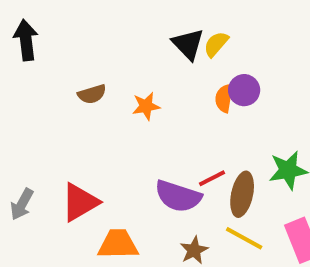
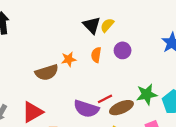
brown semicircle: (92, 94) -> (47, 72), moved, size x1.5
orange semicircle: (224, 98) -> (96, 55), moved
brown ellipse: (242, 194) -> (121, 108), turned 55

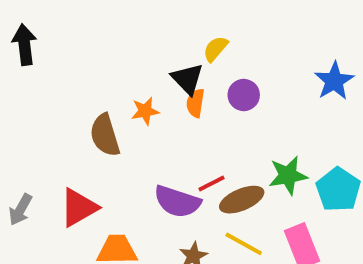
black triangle: (92, 25) -> (187, 79), moved
brown semicircle: (47, 72) -> (105, 135), turned 90

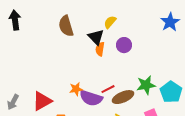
blue star: (334, 81) -> (170, 22), moved
orange star: (145, 111) -> (76, 89), moved
brown semicircle: (105, 135) -> (66, 26), moved

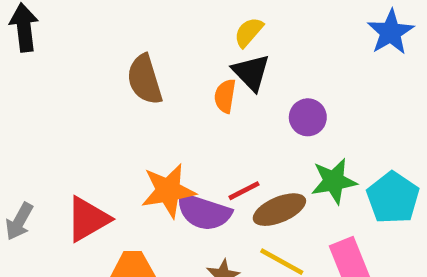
brown semicircle: (66, 26) -> (145, 79), moved
black triangle: (96, 37) -> (251, 72), moved
purple circle: (124, 45) -> (308, 117), moved
orange star: (76, 89) -> (168, 191), size x1.6

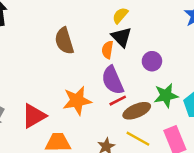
purple semicircle: (204, 212) -> (113, 80), moved, turned 48

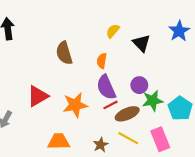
black triangle: (121, 37) -> (142, 43), moved
purple circle: (152, 61) -> (139, 85), moved
red triangle: (34, 116) -> (38, 96), moved

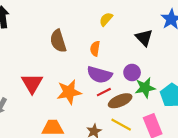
black triangle: (142, 43) -> (144, 38), moved
purple semicircle: (106, 87) -> (99, 75), turned -50
red triangle: (38, 96) -> (32, 83), turned -30

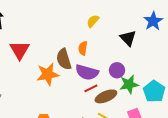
brown semicircle: (58, 41) -> (64, 59), moved
red triangle: (32, 83) -> (20, 50), moved
orange star: (69, 92) -> (48, 74), moved

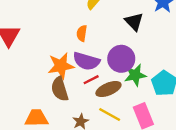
brown semicircle: (64, 59) -> (60, 89), moved
purple circle: (117, 70) -> (121, 59), size x1.5
orange star: (48, 74) -> (61, 66), moved

